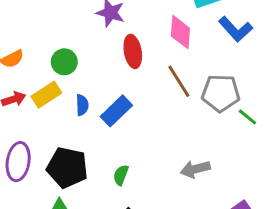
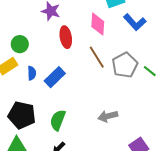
gray pentagon: (221, 93) -> (125, 65), turned -30
green line: (247, 117) -> (150, 71), moved
green semicircle: (121, 175) -> (58, 120), size x1.5

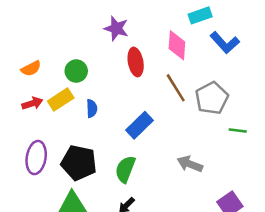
green line: (150, 71) -> (238, 130), moved, turned -32
blue rectangle: (55, 77) -> (139, 125), moved
gray arrow: (108, 116) -> (190, 164), turned 36

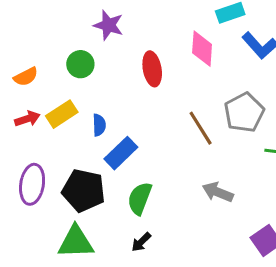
purple star: (116, 28) -> (108, 25), moved
green circle: (76, 71) -> (80, 64), moved
brown line: (176, 88) -> (201, 128), moved
blue rectangle: (139, 125) -> (121, 153), moved

